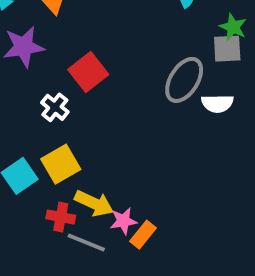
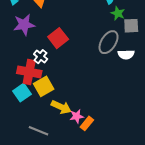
green star: (233, 27) -> (118, 13), moved
red cross: (61, 217) -> (29, 72), moved, size x1.6
gray line: (86, 242) -> (39, 131), moved

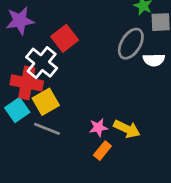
white cross: (41, 57) -> (42, 63), size x1.6
yellow arrow: (61, 107) -> (127, 129), moved
pink star: (77, 116) -> (98, 128), moved
gray line: (39, 131) -> (47, 129), moved

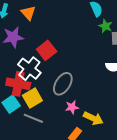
gray ellipse: (131, 44) -> (63, 84), moved
pink star: (98, 128) -> (72, 107), moved

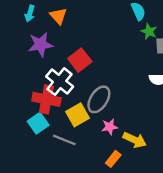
yellow square: (32, 98) -> (77, 115), moved

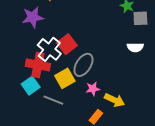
red square: (80, 60) -> (67, 44), moved

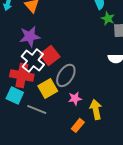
purple star: (33, 17) -> (30, 36), moved
cyan square: (31, 86) -> (15, 95), turned -30
yellow arrow: (115, 100) -> (96, 109), turned -126

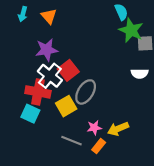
green star: (108, 18) -> (131, 30), size x1.6
pink star: (75, 98) -> (94, 128), moved
gray line: (37, 109) -> (72, 141), moved
yellow arrow: (96, 109) -> (118, 129), turned -102

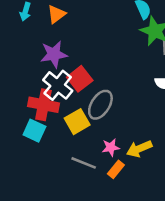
orange triangle: (49, 16) -> (56, 14), turned 35

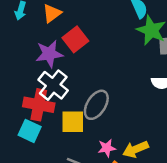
red square: (80, 79) -> (75, 39), moved
yellow square: (77, 122) -> (73, 122), turned 30

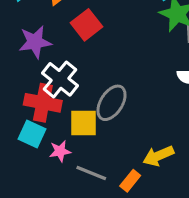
purple star: (49, 54) -> (35, 42), moved
pink star: (107, 148) -> (60, 151), moved

